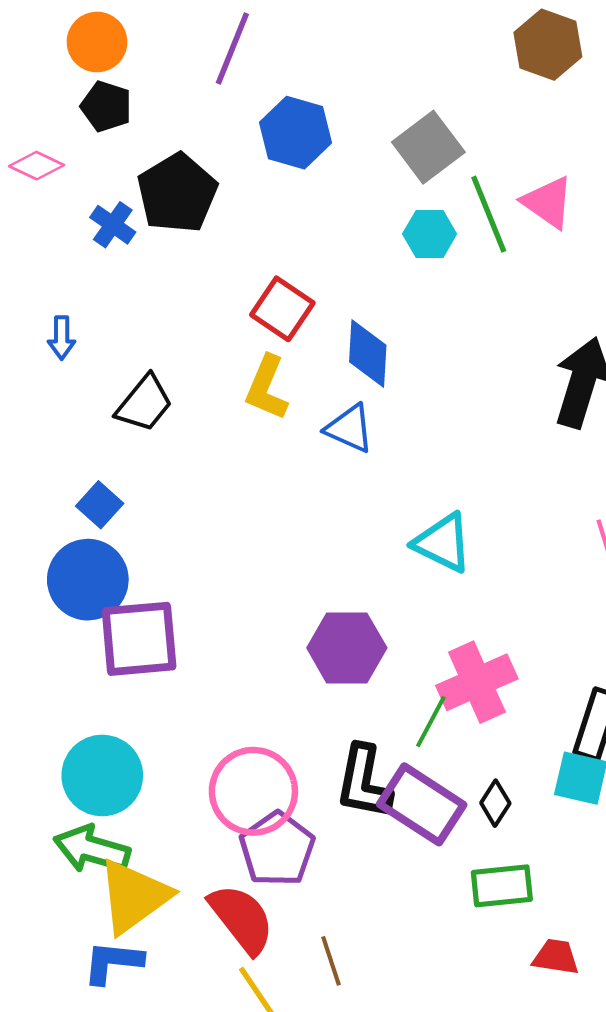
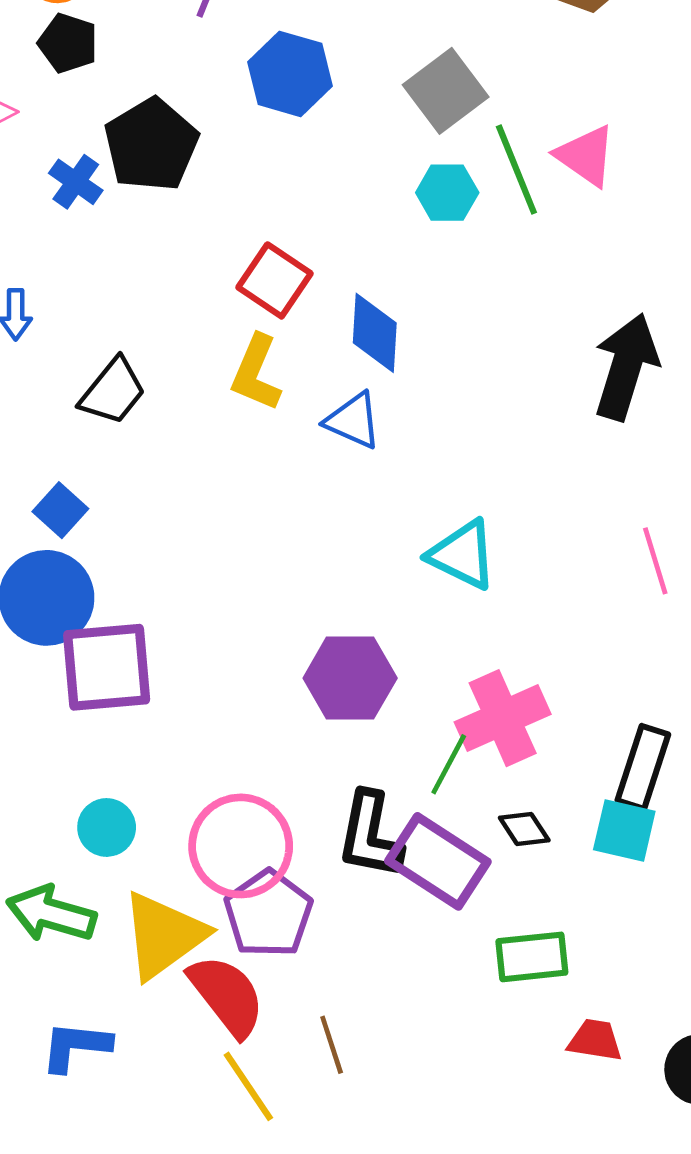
cyan circle: (102, 775) -> (107, 827), moved, size x0.6
black diamond: (495, 803) -> (524, 829), moved, turned -66
yellow triangle: (134, 896) -> (164, 935), moved

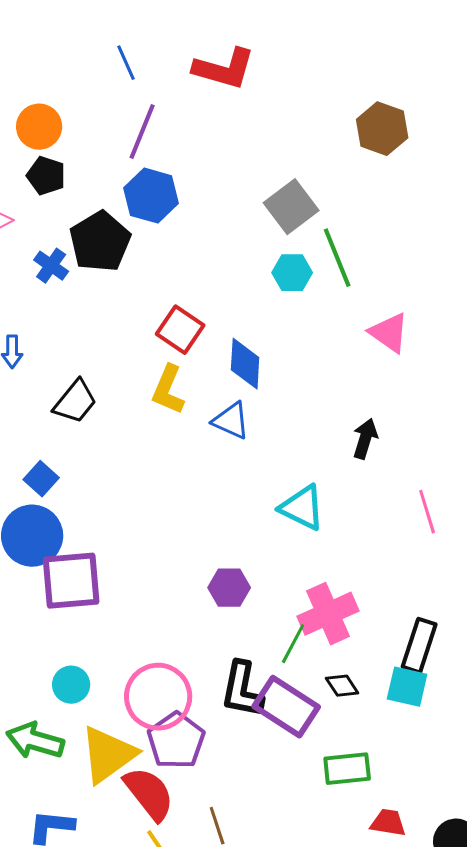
blue hexagon: (290, 74) -> (151, 196), moved
pink triangle: (586, 156) -> (389, 333), moved
black arrow: (626, 367) -> (365, 439), moved, size x0.6
purple hexagon: (350, 678) -> (229, 588), size x0.7

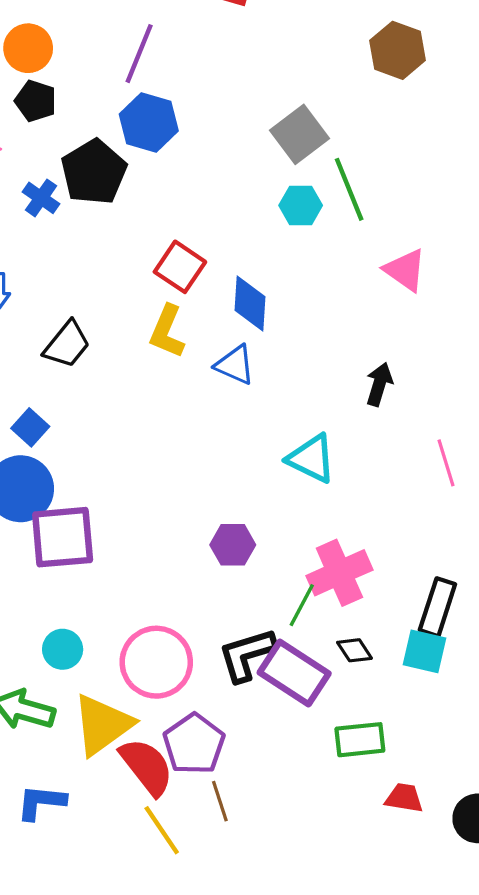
black L-shape: (242, 690) -> (247, 655), turned 62
purple pentagon: (176, 741) -> (194, 744), moved

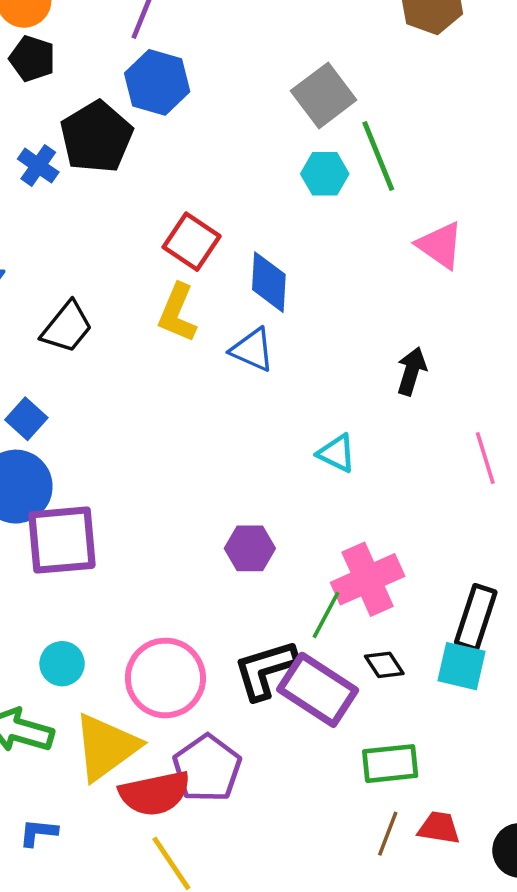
cyan triangle: (311, 459) -> (337, 453), size x0.7
red semicircle: (147, 767) -> (155, 793), turned 116
brown line: (220, 801) -> (388, 834), moved, turned 39
blue L-shape: (41, 802) -> (38, 833), size x0.7

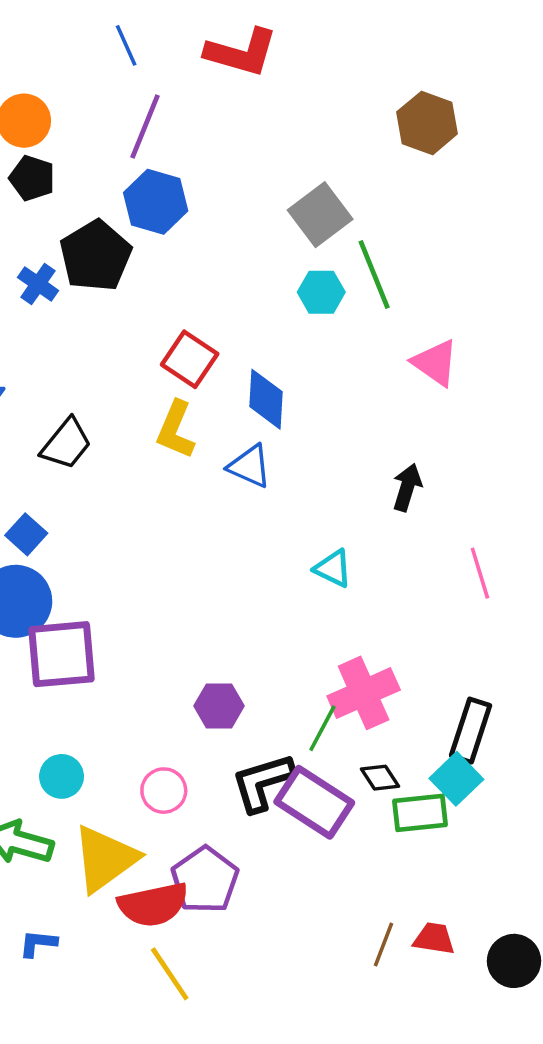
purple hexagon: (250, 548) -> (219, 706), moved
cyan square: (461, 666) -> (456, 779), turned 33
pink circle: (165, 678) -> (164, 791), size x0.6
green rectangle: (390, 764) -> (420, 813), moved

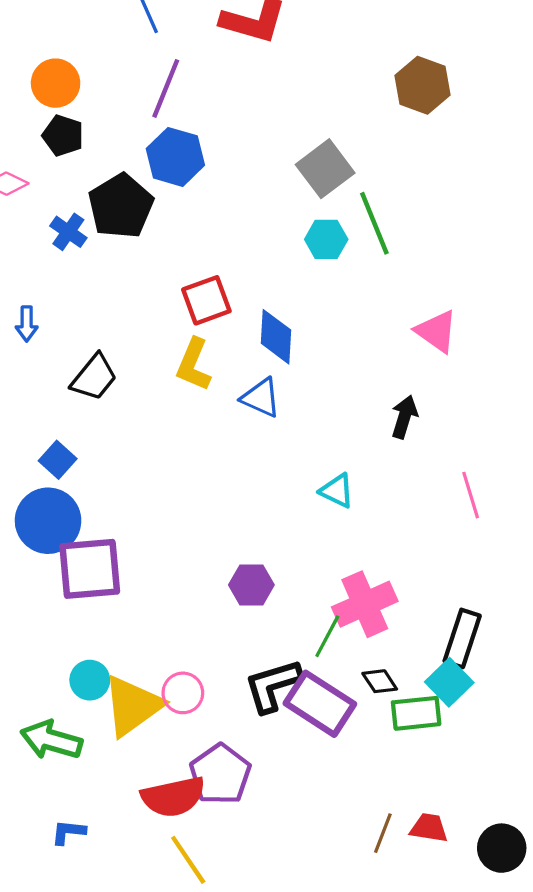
red square: (190, 359) -> (206, 300), turned 36
pink triangle: (435, 363) -> (436, 331), moved
purple hexagon: (219, 706) -> (251, 585), moved
yellow triangle: (105, 859) -> (133, 706), moved

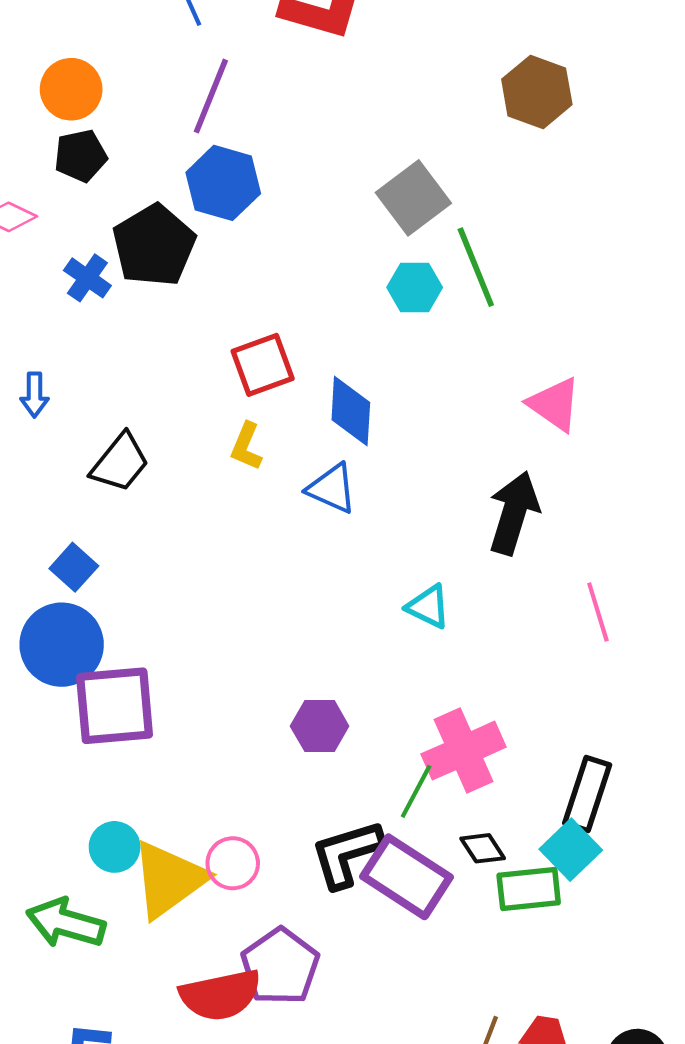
black pentagon: (63, 136) -> (81, 156), turned -30
yellow L-shape: (194, 364) -> (246, 446), size x0.7
black arrow: (404, 417) -> (514, 513), size x1.5

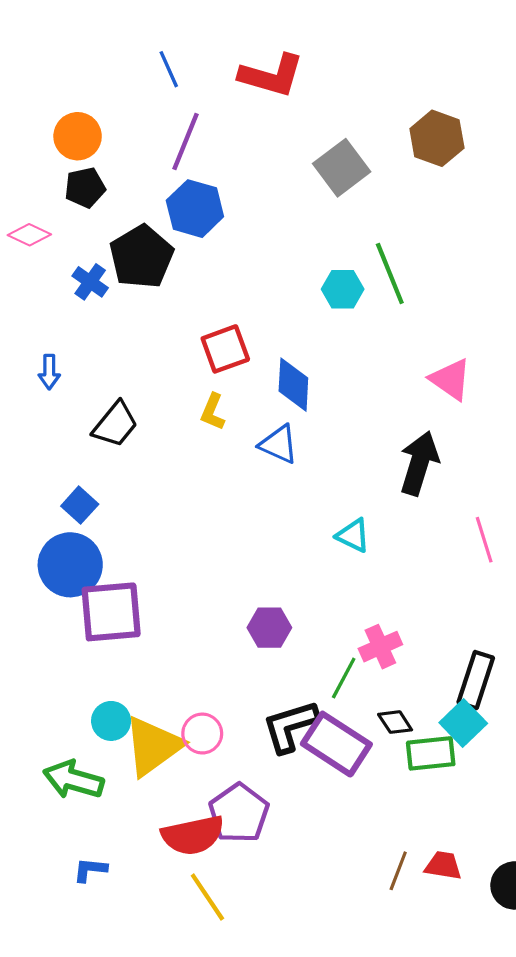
gray square: (413, 198) -> (342, 168), moved
pink cross: (464, 751) -> (380, 647), size x0.7

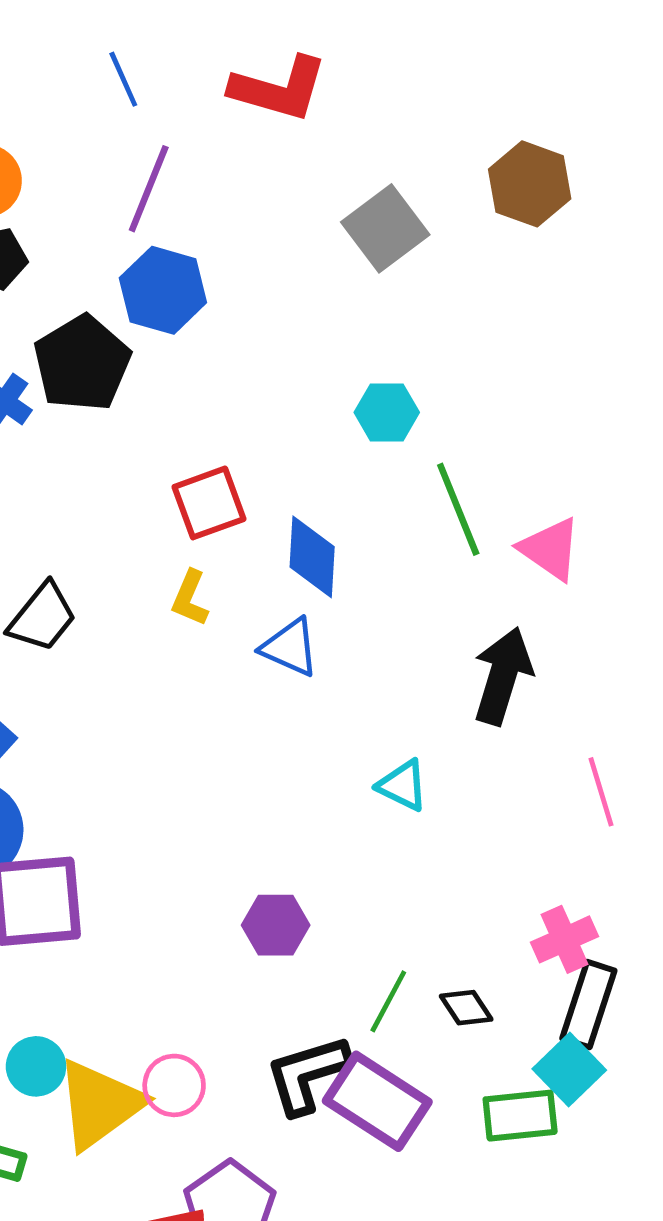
green line: (390, 273) -> (458, 509), moved
pink cross: (380, 647) -> (565, 939), moved
black diamond: (395, 722) -> (466, 1008), moved

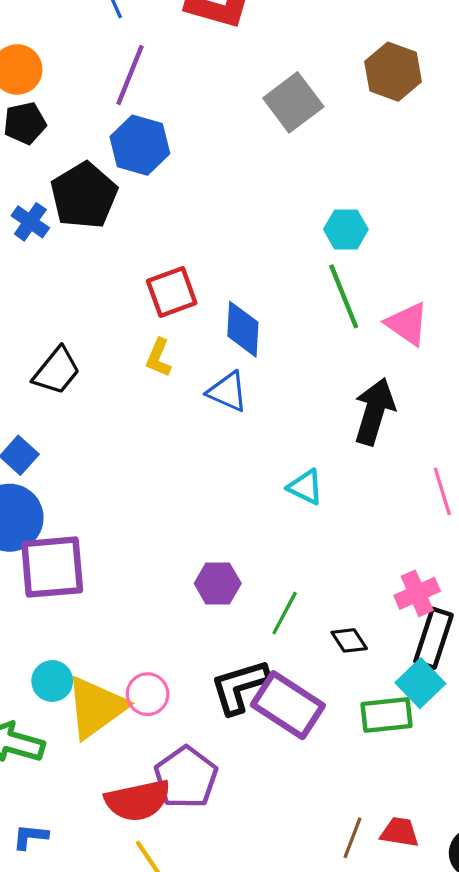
cyan hexagon: (387, 412) -> (346, 229), moved
green line: (388, 1001) -> (285, 613), moved

